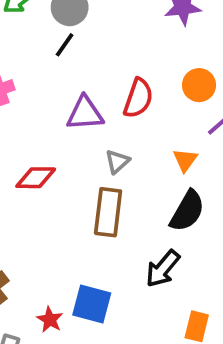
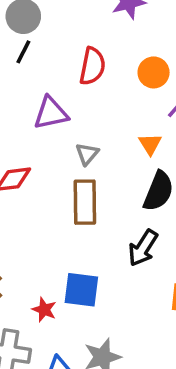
red semicircle: (138, 98) -> (92, 66), moved

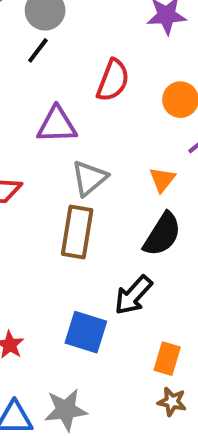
gray triangle: (87, 154) -> (89, 178), size x1.4
blue square: (81, 290) -> (86, 332), moved

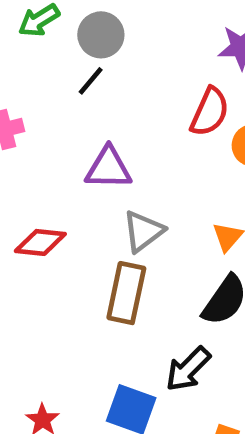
red semicircle: (113, 80) -> (210, 112), moved

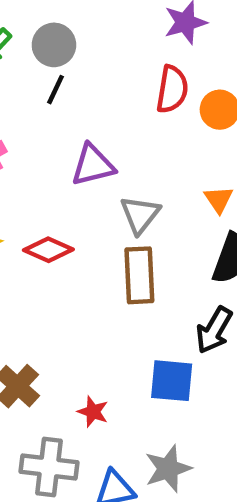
red diamond: (40, 242) -> (48, 250), turned 33

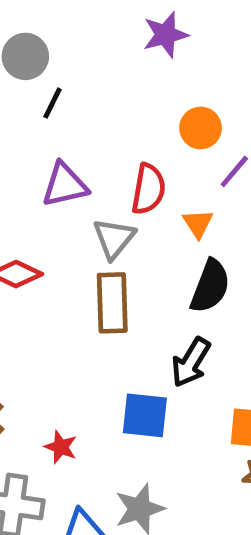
red semicircle: (172, 89) -> (148, 189), moved
black line: (56, 90) -> (52, 103), moved

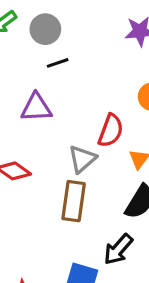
black line: (52, 103) -> (58, 63), turned 35
purple triangle: (65, 185) -> (36, 108), moved

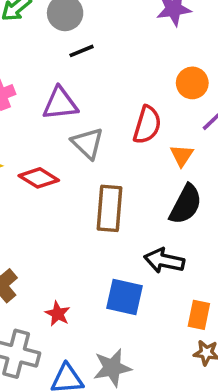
gray triangle: (82, 159) -> (87, 143), moved, turned -32
black arrow: (118, 249) -> (164, 261), turned 64

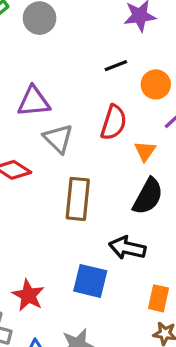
black line: (82, 51) -> (116, 66), moved
red star: (58, 314) -> (28, 295), size x1.4

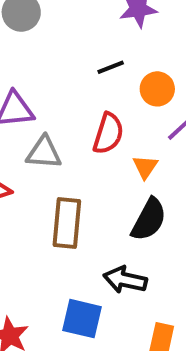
gray triangle: (58, 139) -> (44, 153), turned -40

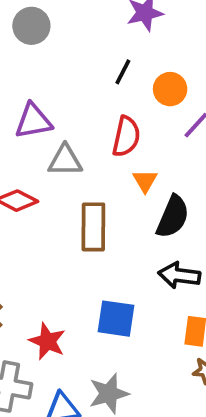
black line: (111, 67) -> (123, 72), turned -36
orange triangle: (145, 167) -> (145, 181), moved
black arrow: (125, 280) -> (179, 275), moved

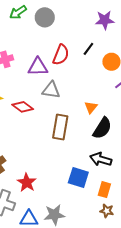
red semicircle: (126, 136) -> (61, 55), moved
blue square: (116, 319) -> (78, 178), moved

